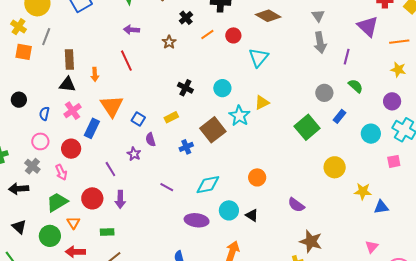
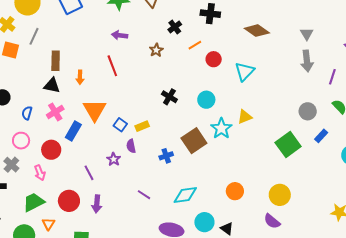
red circle: (233, 35) -> (214, 59), moved
yellow rectangle: (171, 117) -> (142, 126), moved
yellow circle: (335, 167) -> (280, 195), moved

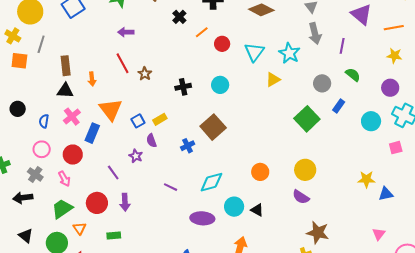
brown star: (156, 50) -> (145, 74), moved
black cross: (169, 97) -> (183, 87), turned -35
yellow triangle: (245, 117) -> (273, 80), moved
blue square: (120, 125) -> (138, 121), turned 32
cyan star: (221, 128) -> (289, 53), moved

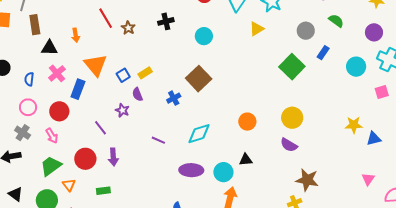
brown rectangle: (66, 66) -> (35, 25), moved
black cross: (183, 87) -> (166, 21), moved
cyan circle: (234, 207) -> (223, 172), moved
black triangle: (257, 210) -> (246, 160), turned -32

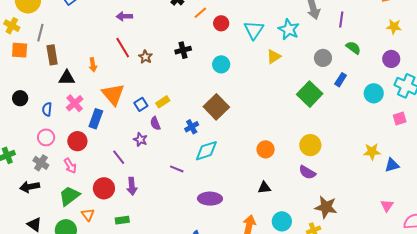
cyan diamond: (199, 134) -> (206, 151), moved
cyan circle: (223, 172) -> (282, 221), moved

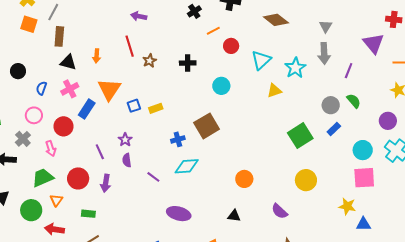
gray circle: (323, 58) -> (331, 105), moved
pink square: (400, 118) -> (364, 178), moved, size x1.6
purple semicircle: (155, 123) -> (127, 160), moved
yellow circle: (310, 145) -> (306, 180), moved

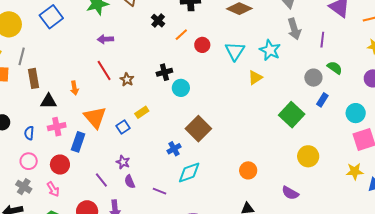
cyan circle: (221, 86) -> (181, 88), moved
pink cross: (70, 89) -> (57, 127), turned 30
yellow rectangle: (156, 108) -> (142, 112), moved

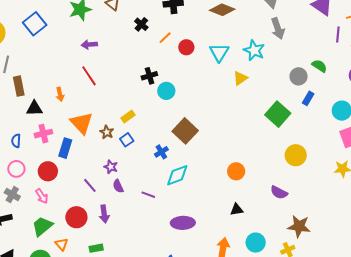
purple line: (322, 40) -> (338, 34), moved
brown star: (127, 79) -> (107, 132), moved
blue square: (123, 127) -> (127, 140), moved

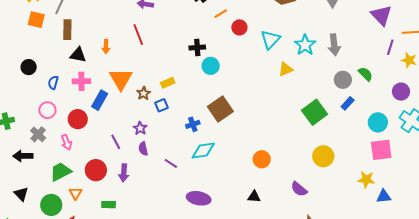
gray arrow: (278, 28) -> (334, 45), moved

